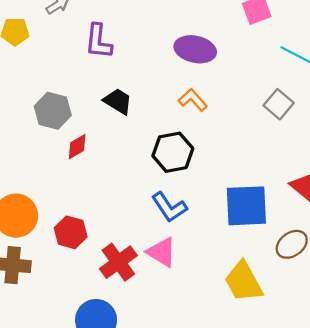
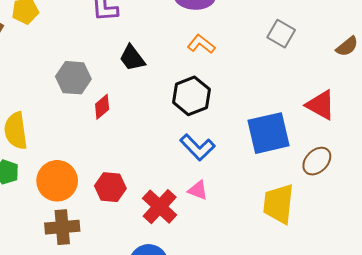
black trapezoid: (118, 101) -> (132, 58), turned -148
pink triangle: (162, 252) -> (198, 190), size x0.7
yellow trapezoid: (243, 282) -> (279, 204), turned 45

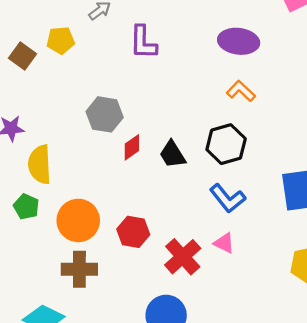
black trapezoid: (132, 58) -> (172, 154), moved

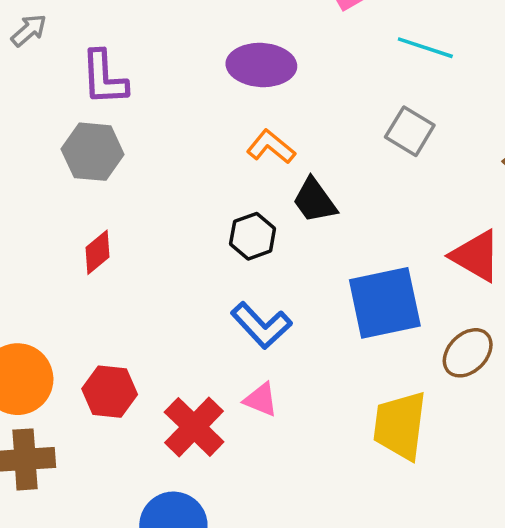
gray hexagon: (105, 114) -> (93, 152), moved
black hexagon: (226, 144) -> (253, 236), size x0.7
black trapezoid: (172, 154) -> (315, 200), moved

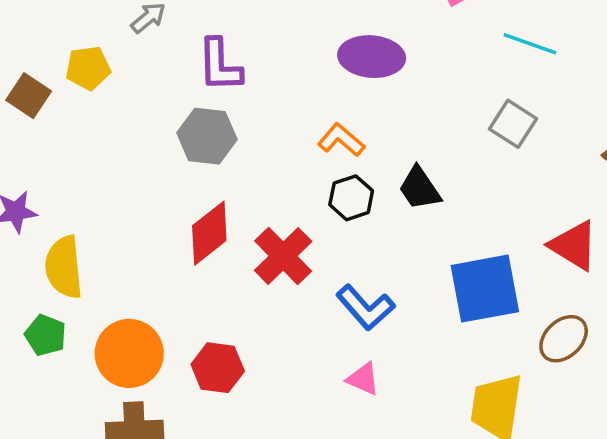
orange L-shape: (271, 147) -> (341, 140), moved
black hexagon: (253, 236) -> (351, 198), moved
red diamond: (98, 252) -> (209, 233), size x1.5
red cross: (194, 427) -> (283, 256), moved

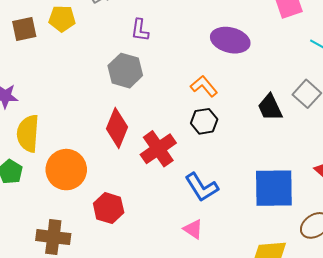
purple L-shape: (220, 65) -> (140, 30), size x0.7
brown square: (29, 96) -> (24, 29), turned 35
black trapezoid: (420, 188) -> (270, 107), moved
red diamond: (209, 233) -> (117, 128), turned -39
orange circle: (129, 353) -> (66, 170), moved

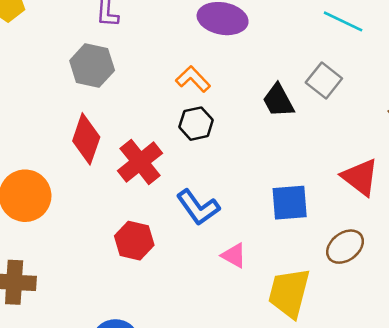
blue square: (274, 188) -> (290, 203), size x0.7
red hexagon: (109, 208) -> (134, 241), moved
pink triangle: (193, 229) -> (234, 255), moved

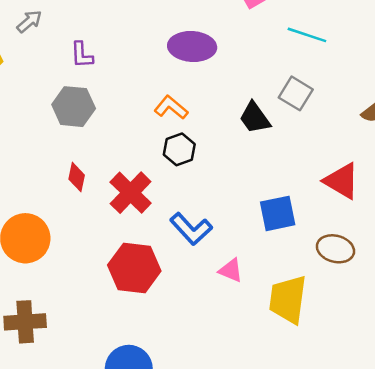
red diamond: (86, 139) -> (77, 177), size x0.6
red hexagon: (134, 241) -> (134, 268), size x1.4
brown ellipse: (345, 247) -> (335, 249), turned 60

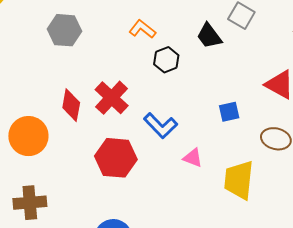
black hexagon: (179, 149) -> (166, 60), moved
red diamond: (77, 177) -> (71, 105), moved, size x1.4
blue square: (278, 213) -> (229, 112), size x0.7

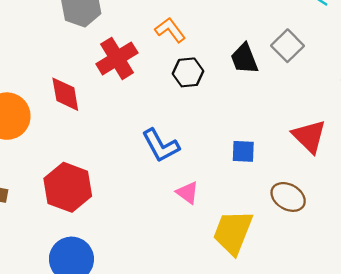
red cross: (112, 98) -> (117, 58), moved
red diamond: (71, 105) -> (65, 94), turned -36
red hexagon: (116, 158) -> (68, 187), moved

